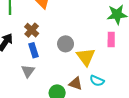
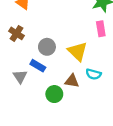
gray circle: (66, 44) -> (47, 47), moved
blue rectangle: (33, 50) -> (38, 66), moved, turned -32

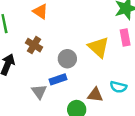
yellow triangle: (78, 51) -> (99, 47), moved
blue rectangle: (38, 66) -> (58, 79), turned -48

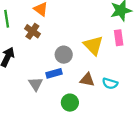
brown cross: (34, 45) -> (32, 31), moved
brown triangle: (95, 95) -> (87, 80), moved

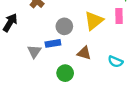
yellow triangle: (93, 45) -> (94, 21), turned 30
cyan semicircle: (110, 83) -> (115, 62), moved

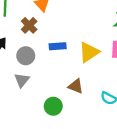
gray circle: (64, 26) -> (26, 56), moved
blue rectangle: (53, 43) -> (58, 46), moved

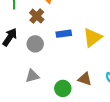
gray triangle: (22, 80) -> (32, 76), moved, turned 40
brown triangle: (76, 86) -> (85, 79), moved

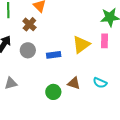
blue rectangle: (64, 34) -> (54, 55), moved
gray triangle: (32, 76) -> (11, 83), moved

